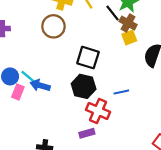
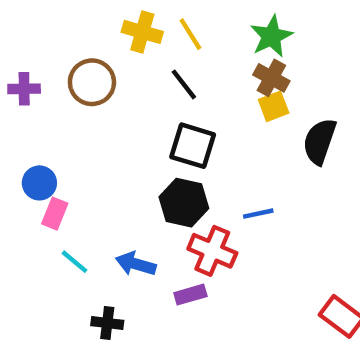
black line: (112, 13) -> (184, 84), moved
brown circle: (53, 26) -> (92, 82), moved
cyan line: (28, 76) -> (74, 262), moved
blue arrow: (40, 85) -> (136, 264), moved

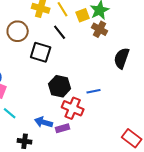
yellow square: (274, 106) -> (83, 15), moved
black square: (193, 146) -> (41, 52), moved
blue arrow: (136, 264) -> (44, 122), moved

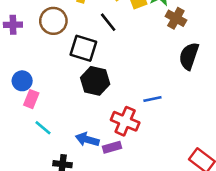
brown cross: (100, 29) -> (176, 18), moved
black hexagon: (60, 86) -> (95, 81), moved

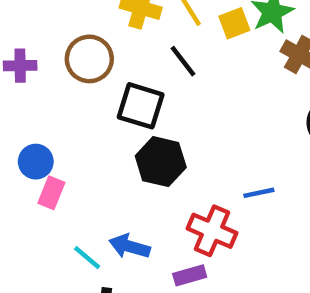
cyan line: (43, 128) -> (87, 258), moved
blue arrow: (87, 139) -> (129, 246), moved

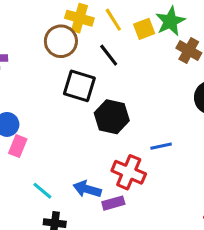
brown circle: (89, 59) -> (61, 41), moved
black hexagon: (161, 162) -> (112, 117), moved
blue arrow: (129, 246) -> (87, 189), moved

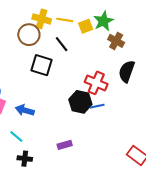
yellow line: (113, 20) -> (65, 20), turned -49
black hexagon: (112, 117) -> (80, 102), moved
red cross: (129, 172) -> (96, 83), moved
blue arrow: (87, 189) -> (25, 110), moved

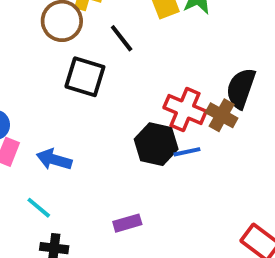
brown cross: (116, 41) -> (222, 115), moved

